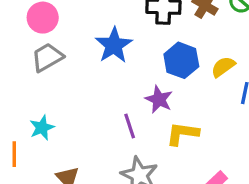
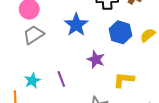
purple star: (159, 99) -> (96, 59), moved
purple line: (130, 126) -> (61, 79), moved

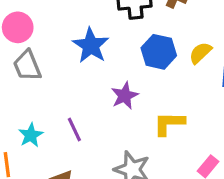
gray trapezoid: (34, 35) -> (27, 66), turned -75
purple star: (96, 59) -> (125, 96), turned 30

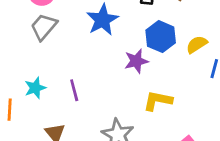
gray trapezoid: (27, 66) -> (44, 27), turned 52
purple star: (125, 96) -> (136, 61), moved

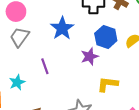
purple line: (74, 90) -> (45, 66), moved

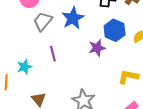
gray trapezoid: (20, 37) -> (43, 21), moved
yellow L-shape: (108, 84) -> (128, 77), moved

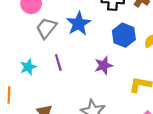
purple star: (97, 48) -> (104, 65), moved
cyan star: (24, 67) -> (28, 67), moved

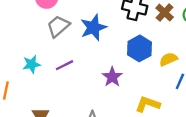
purple line: (58, 62) -> (65, 65), turned 70
purple star: (104, 65) -> (112, 77), turned -30

